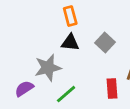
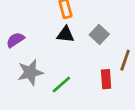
gray star: (48, 68) -> (30, 72), moved
purple semicircle: (24, 89) -> (15, 40), moved

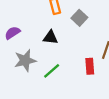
black triangle: (65, 34) -> (50, 37), moved
gray square: (99, 34) -> (79, 18), moved

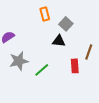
black triangle: (50, 37) -> (59, 41), moved

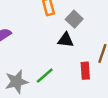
gray star: (19, 61) -> (16, 82), moved

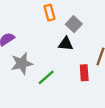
gray star: (16, 82) -> (22, 63), moved

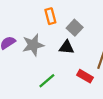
gray star: (22, 63) -> (33, 45), moved
red rectangle: (84, 73) -> (85, 76), turned -56

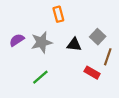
gray square: (75, 28) -> (98, 37), moved
green line: (47, 81) -> (40, 77), moved

